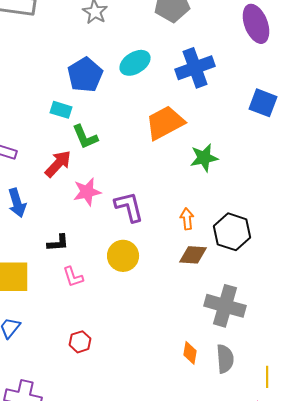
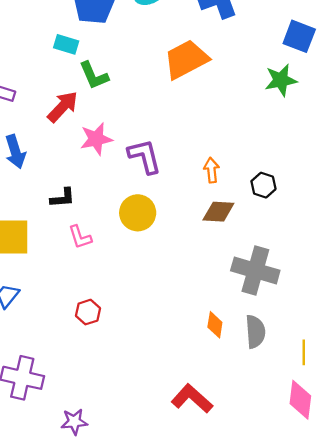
green star: (204, 158) -> (281, 80), moved
black hexagon: (232, 232) -> (263, 185), size x0.6

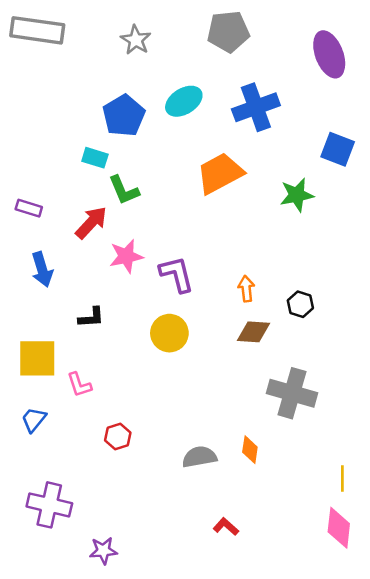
green star: (281, 80) -> (297, 195), moved
pink L-shape: (80, 237) -> (79, 385), moved
gray semicircle: (255, 332) -> (199, 457), moved, turned -96
red L-shape: (192, 399) -> (226, 527), size x0.6

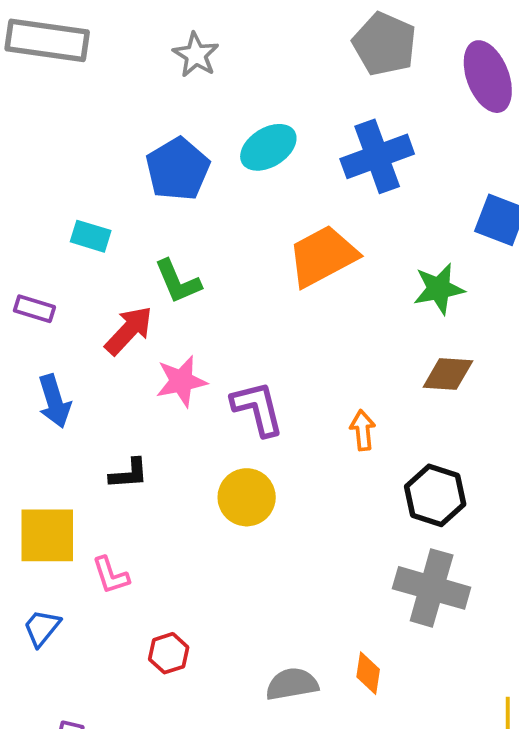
gray pentagon: (228, 32) -> (384, 44), moved, turned 30
cyan rectangle: (95, 158) -> (91, 236), moved
black hexagon: (300, 304) -> (435, 495), moved, size x1.5
brown diamond: (254, 332) -> (448, 374), moved

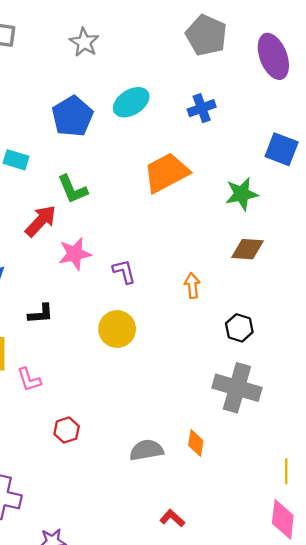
blue cross: (377, 156) -> (202, 108), size x0.6
purple L-shape: (257, 408) -> (124, 271), size x0.7
black hexagon: (435, 495) -> (239, 328), size x0.7

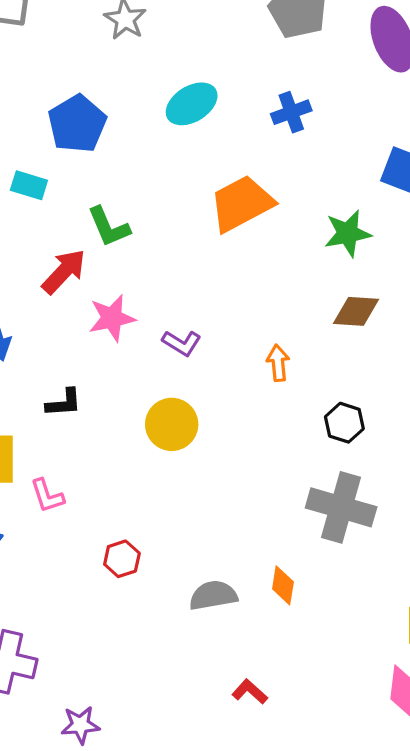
blue pentagon: (72, 116) -> (77, 124), moved
purple L-shape: (124, 271) -> (182, 343), turned 136
red hexagon: (67, 430) -> (122, 559), moved

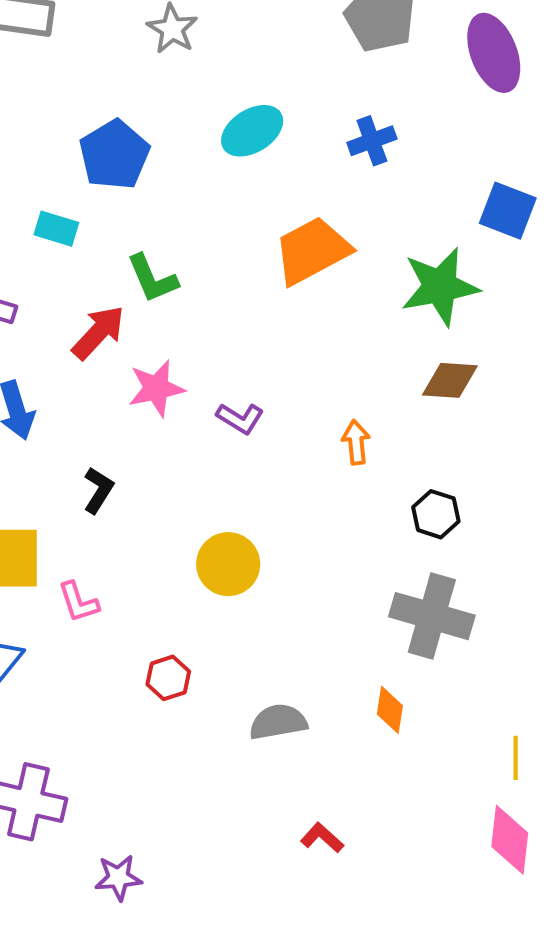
green star: (348, 233) -> (440, 287), size x1.4
black L-shape: (64, 403) -> (98, 490), turned -54
yellow circle: (172, 424) -> (228, 564), moved
orange diamond: (283, 585) -> (390, 710), moved

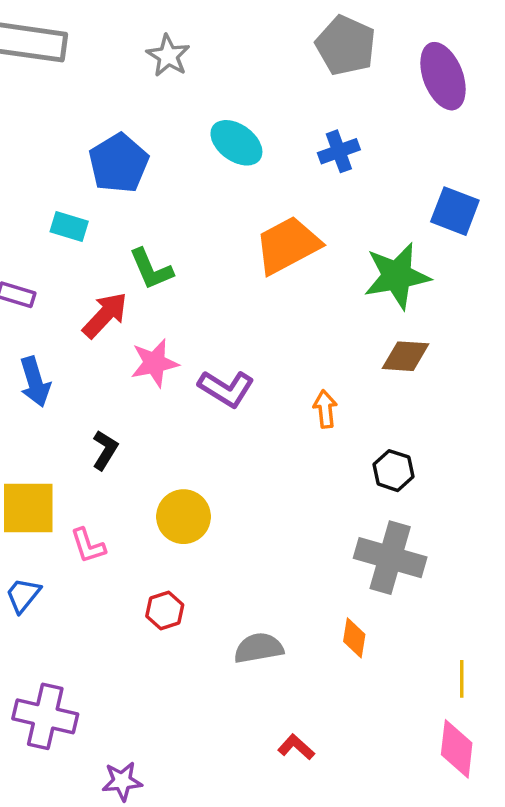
cyan ellipse: (252, 131) -> (236, 143), turned 68
purple L-shape: (240, 418) -> (226, 389), size x1.4
yellow circle: (228, 564) -> (184, 517), moved

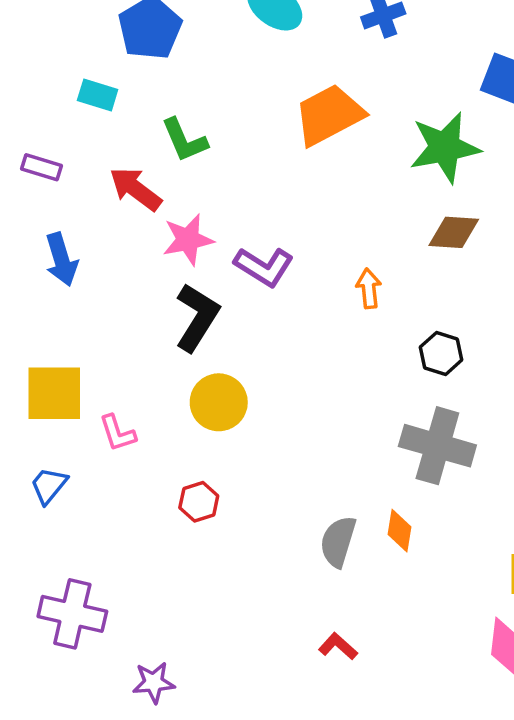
red arrow: (105, 315) -> (136, 189), turned -96
black L-shape: (105, 450) -> (197, 317), moved, size x1.6
gray semicircle: (259, 648) -> (338, 542), moved, turned -63

